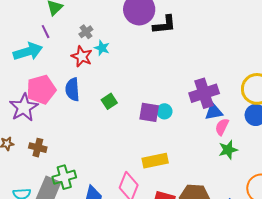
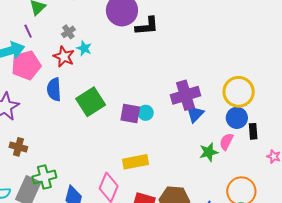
pink pentagon: (41, 90) -> (26, 65), moved
green square: (109, 101) -> (91, 102), size x1.8
blue triangle: (214, 112) -> (195, 114), turned -36
pink semicircle: (222, 127) -> (226, 142), moved

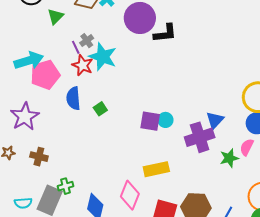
purple line: (28, 31) -> (76, 47), moved
cyan star: (84, 48) -> (103, 57), size x1.8
purple cross: (186, 95) -> (200, 137), moved
green square: (91, 102) -> (100, 109), moved, size x0.5
green cross: (44, 177) -> (66, 186), size x0.7

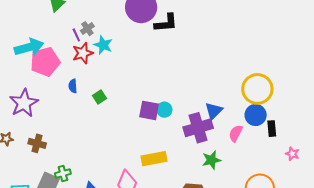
cyan star: (103, 57) -> (103, 45), size x0.7
red star: (83, 65) -> (83, 53), turned 30
blue semicircle: (73, 98) -> (73, 86), size x0.6
pink semicircle: (247, 147) -> (236, 133), moved
green star: (229, 158) -> (211, 160), moved

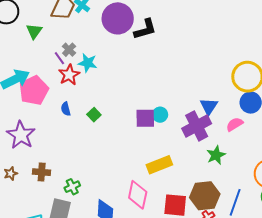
pink semicircle: (236, 133) -> (235, 124), turned 42
green cross: (63, 173) -> (72, 187), moved

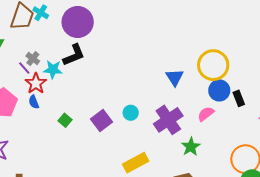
black L-shape: (145, 29) -> (74, 55), moved
blue triangle: (209, 106) -> (175, 77), moved
blue semicircle: (66, 109) -> (34, 102), moved
purple square: (145, 118) -> (102, 120), moved, turned -30

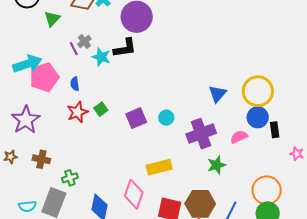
red star: (36, 83) -> (77, 112), moved

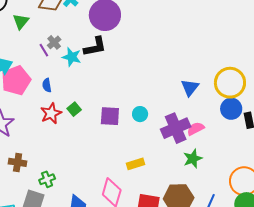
purple square: (136, 118) -> (110, 116), turned 30
pink semicircle: (239, 137) -> (196, 129), moved
yellow rectangle: (159, 167) -> (136, 164), size x0.7

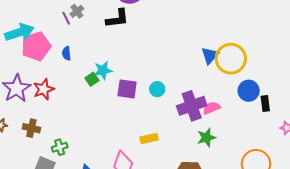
cyan star: (72, 57) -> (103, 70), moved, turned -30
yellow circle: (230, 83) -> (231, 59), moved
blue triangle: (190, 88) -> (210, 55), moved
red star: (51, 113) -> (44, 89), moved

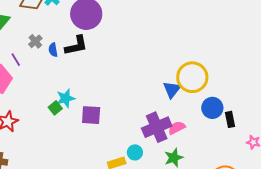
purple line: (66, 18) -> (16, 60), moved
blue semicircle: (66, 53) -> (53, 50), moved
blue triangle: (210, 55) -> (172, 90), moved
cyan circle: (157, 89) -> (135, 152), moved

